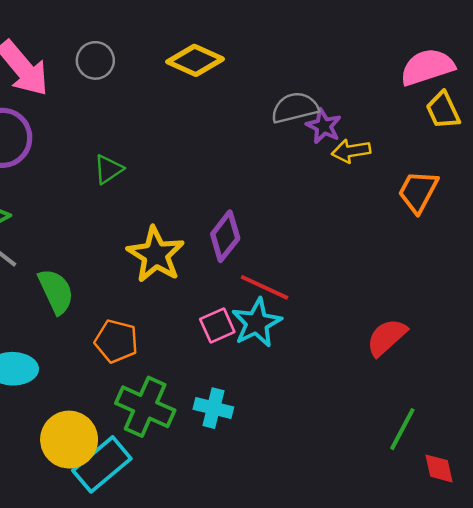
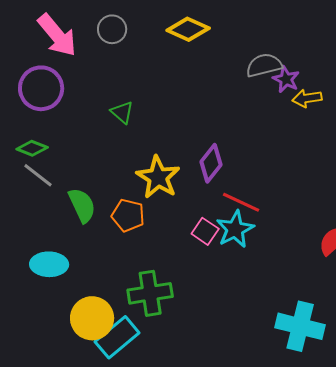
green triangle: (108, 169) -> (122, 112), turned -45
pink square: (217, 325) -> (205, 231), turned -32
orange pentagon: (116, 341) -> (128, 215), moved
green cross: (145, 407) -> (150, 293), turned -33
cyan cross: (213, 408) -> (300, 326), moved, size x1.6

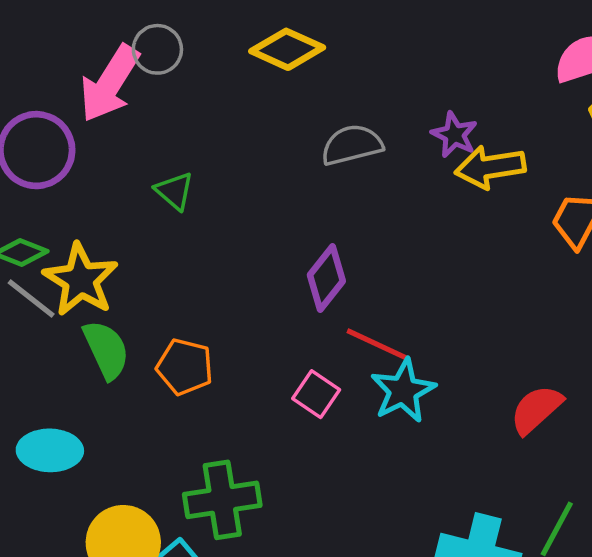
pink arrow: (57, 35) -> (110, 83), moved, turned 72
gray semicircle: (264, 65) -> (352, 145), moved
yellow arrow: (307, 98) -> (490, 167), size x1.4
yellow star: (158, 177) -> (81, 280), moved
cyan star: (235, 229) -> (403, 391), moved

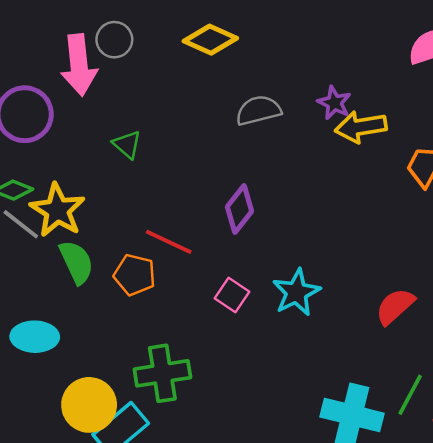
pink arrow: (110, 83) -> (79, 65), turned -38
red line: (378, 345) -> (169, 242), moved

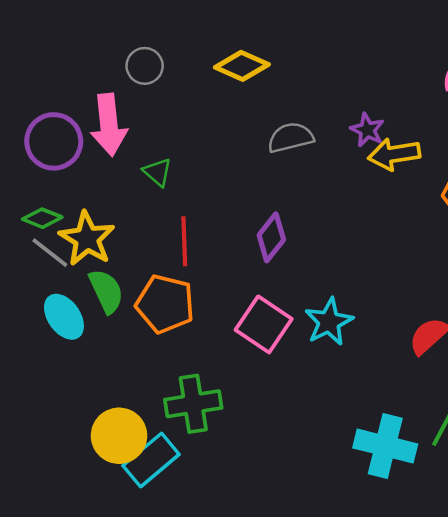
pink arrow: (79, 65) -> (109, 125), moved
red line: (169, 242) -> (184, 241), moved, turned 63
orange pentagon: (135, 275) -> (165, 304), size x1.4
pink square: (232, 295) -> (264, 324), size x1.6
cyan ellipse: (35, 337) -> (64, 317), moved, turned 54

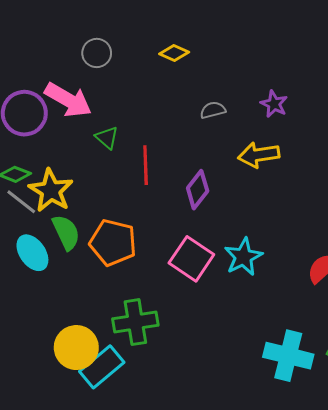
yellow diamond: (242, 66) -> (174, 53), size x0.7
pink arrow: (109, 125) -> (68, 100), turned -54
gray semicircle: (291, 138) -> (213, 110), size x0.7
yellow arrow: (394, 154) -> (259, 155), moved
red line: (184, 241) -> (146, 165), moved

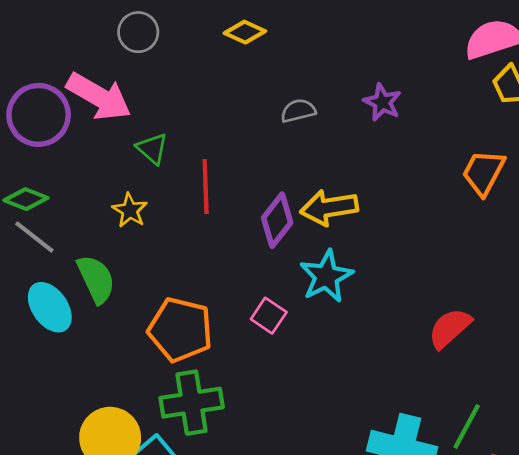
yellow arrow: (259, 155) -> (329, 208), moved
yellow star: (51, 191) -> (130, 210), moved, size x0.6
orange pentagon: (113, 243) -> (180, 330), moved
cyan star: (243, 257) -> (326, 276), moved
pink square: (191, 259) -> (269, 316), size x0.6

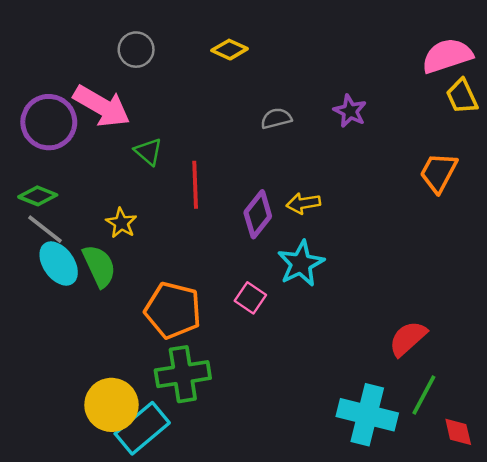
yellow arrow: (329, 208) -> (303, 203), size x0.7
yellow star: (130, 210) -> (121, 223), moved
cyan ellipse: (50, 307) -> (59, 263), moved
red semicircle: (450, 328) -> (408, 338), moved

